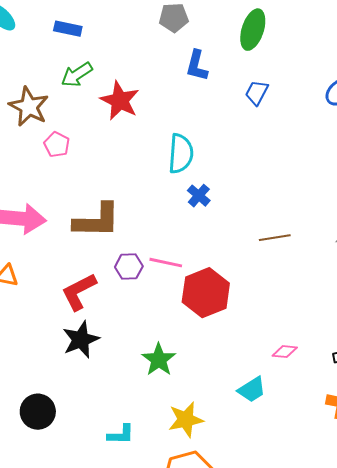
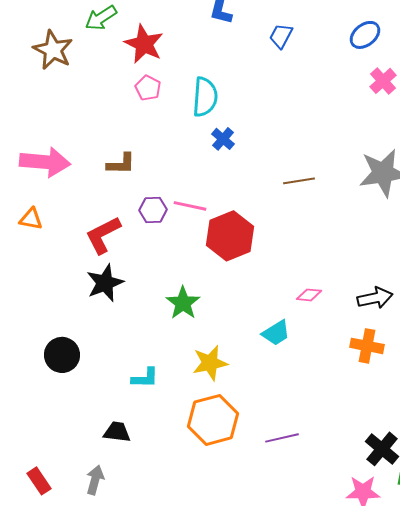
pink pentagon: (57, 145) -> (148, 88), moved
brown L-shape: (97, 221) -> (121, 164), size x0.6

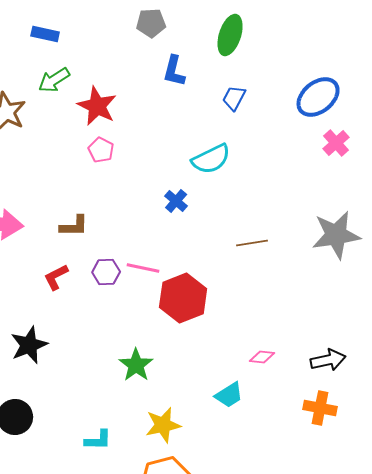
blue ellipse: (365, 35) -> (318, 97), size x1.4
cyan semicircle: (205, 97) -> (211, 159), moved, turned 60
red L-shape: (103, 235) -> (56, 277), moved, size x0.7
black star: (105, 283) -> (29, 345), moved

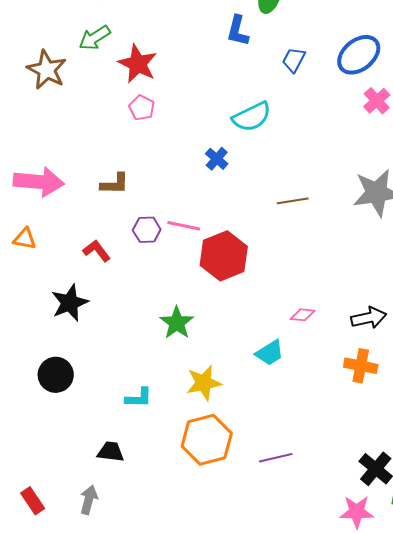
blue L-shape: (174, 71) -> (238, 31), moved
blue trapezoid: (234, 98) -> (294, 60), moved
red L-shape: (56, 277) -> (97, 251), moved, turned 80

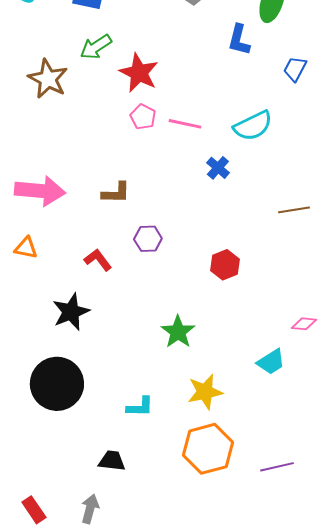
pink line: (184, 226) -> (185, 124), moved
red hexagon: (224, 256) -> (225, 265), size x0.6
black circle: (56, 375) -> (57, 384), size x1.5

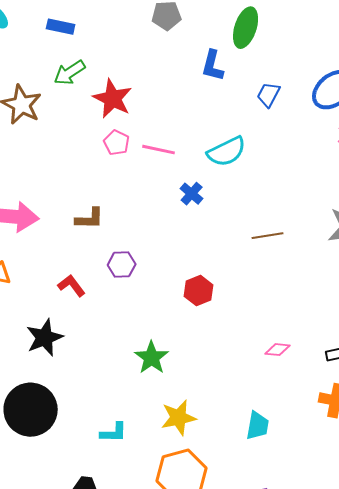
cyan trapezoid: (271, 362) -> (258, 426), moved, turned -48

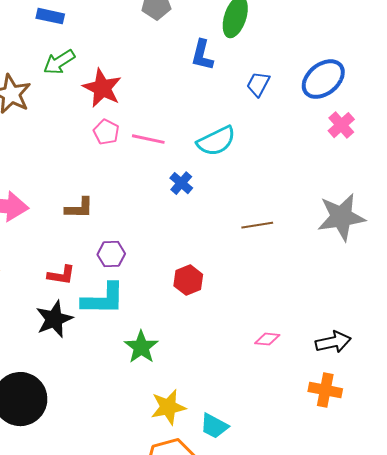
red L-shape: (72, 286) -> (61, 275), turned 136
black star: (45, 338) -> (54, 319), moved
cyan trapezoid: (258, 426) -> (214, 426), moved, turned 108
cyan L-shape: (114, 433) -> (103, 299), moved, size x1.6

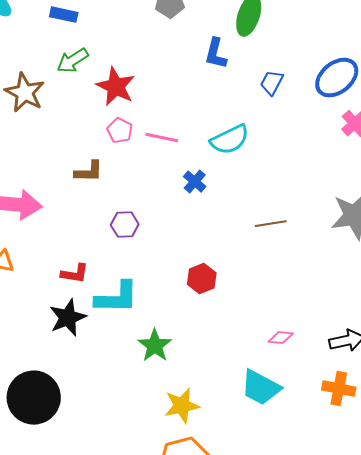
brown L-shape: (79, 208) -> (89, 172), moved
purple hexagon: (111, 254) -> (125, 225), moved
cyan trapezoid: (214, 426) -> (261, 388), moved, size x1.4

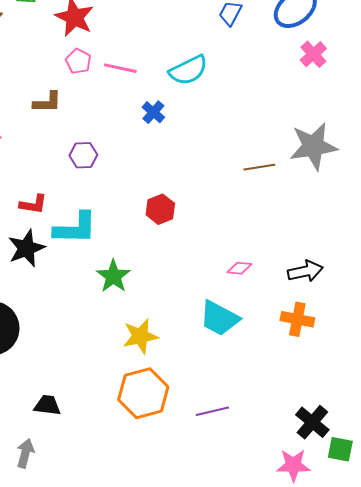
brown line: (271, 224) -> (259, 167), moved

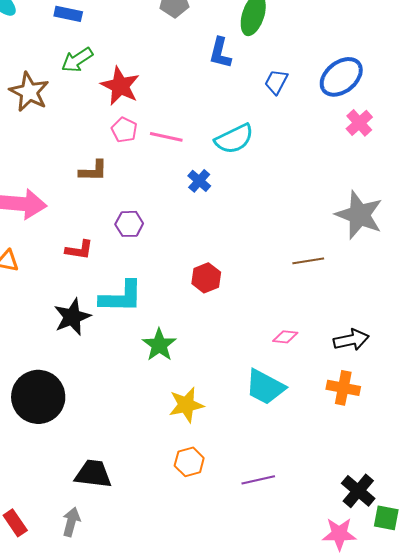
gray star: (313, 146) -> (359, 215), turned 30
brown line: (259, 167) -> (308, 261), moved
red L-shape: (33, 204) -> (79, 250), moved
orange hexagon: (143, 393) -> (189, 462), size x0.6
black trapezoid: (47, 405) -> (93, 474), size x1.4

